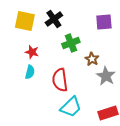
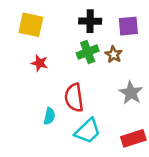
black cross: (54, 19) -> (90, 21), moved, turned 36
brown star: (92, 59) -> (114, 54), moved
cyan semicircle: (30, 72) -> (49, 116), moved

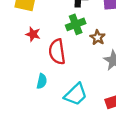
brown star: (114, 54) -> (98, 37), moved
red semicircle: (74, 98) -> (57, 52), moved

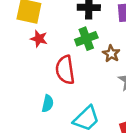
red star: (33, 34) -> (39, 39), moved

